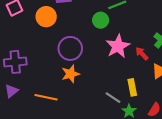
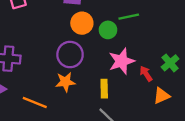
orange circle: (46, 17) -> (82, 23), moved
yellow rectangle: (132, 87) -> (104, 89), moved

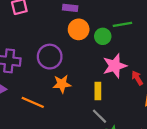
purple circle: (70, 55) -> (50, 57), moved

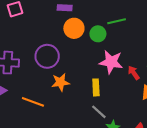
pink star: (115, 66) -> (111, 62), turned 30

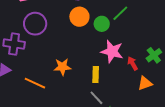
green line: (117, 21) -> (120, 13), turned -36
purple circle: (47, 56) -> (35, 24), moved

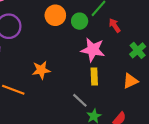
red arrow: (133, 63) -> (115, 25), moved
yellow rectangle: (96, 74) -> (94, 77), moved

